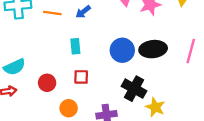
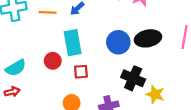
cyan rectangle: (75, 46) -> (73, 43), size x1.6
red circle: (47, 83) -> (53, 61), moved

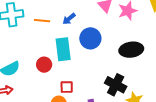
blue circle: (118, 42) -> (90, 38), moved
red square: (81, 72) -> (67, 87), moved

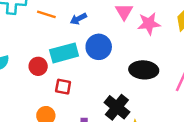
cyan rectangle: (63, 49) -> (64, 53), turned 70
red square: (67, 87) -> (63, 87), moved

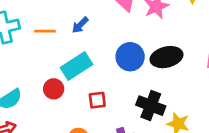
blue circle: (99, 47) -> (130, 57), moved
red square: (63, 87) -> (97, 100), moved

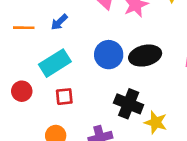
red circle: (54, 89) -> (22, 91), moved
red square: (97, 100) -> (64, 97), moved

